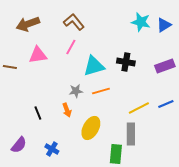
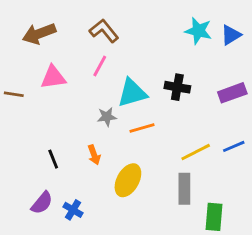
gray star: (76, 91) -> (107, 117), moved
purple semicircle: (19, 145) -> (42, 203), moved
green rectangle: (116, 154) -> (214, 217), moved

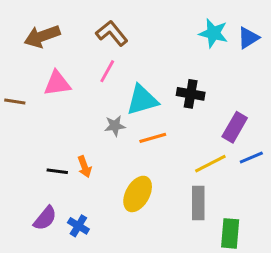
purple rectangle: (232, 93) -> (235, 127), moved, turned -40
orange arrow: (94, 155) -> (85, 167), moved
black line: (53, 159) -> (57, 171), turned -60

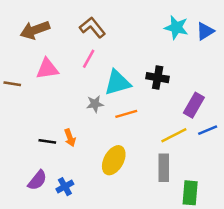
blue cross: (78, 226) -> (65, 187), turned 30

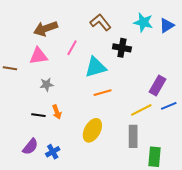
brown L-shape: (92, 27) -> (101, 22), moved
brown arrow: (35, 30) -> (46, 28), moved
black cross: (158, 78) -> (122, 48), moved
gray star: (95, 104) -> (47, 84), moved

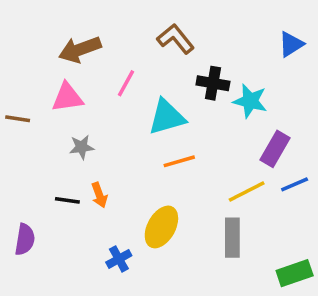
cyan star: (143, 22) -> (250, 101), moved
purple semicircle: (30, 147) -> (25, 239), moved, turned -30
blue cross: (53, 152) -> (119, 259), moved
green rectangle: (155, 157) -> (295, 273), moved, turned 66

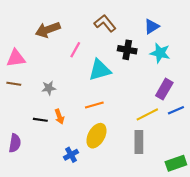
blue triangle: (291, 44) -> (152, 26), moved
pink triangle: (67, 97) -> (16, 58), moved
cyan star: (250, 101) -> (160, 53), moved
brown line: (18, 119) -> (14, 84), moved
orange line: (179, 161) -> (94, 105), moved

